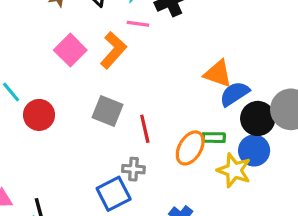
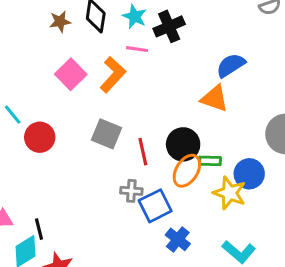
blue semicircle: (235, 94) -> (231, 65), moved
black circle: (258, 118) -> (183, 144), moved
blue square: (114, 194) -> (155, 206), moved

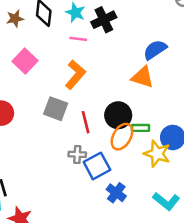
orange L-shape: (113, 75) -> (75, 75), moved

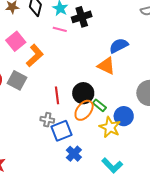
orange L-shape: (75, 75) -> (35, 56), moved
gray square: (56, 109) -> (17, 80), moved
green rectangle: (140, 128) -> (99, 105), turned 32

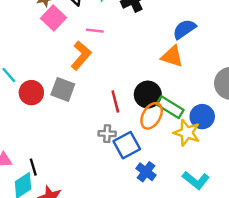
pink line: (60, 29) -> (95, 31), moved
pink square: (16, 41) -> (53, 18), moved
green rectangle: (99, 105) -> (170, 107), size x1.5

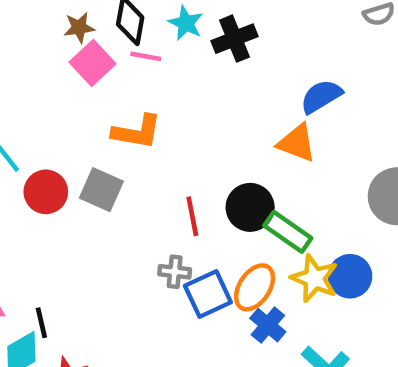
pink line: (95, 31) -> (146, 56), moved
orange L-shape: (81, 56) -> (137, 132), turned 56
orange ellipse: (152, 116) -> (255, 287), moved
blue circle: (202, 117) -> (350, 276), moved
blue cross: (146, 172) -> (268, 325), moved

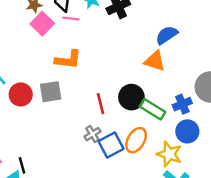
gray square: (101, 190) -> (51, 92), turned -30
gray cross: (175, 272) -> (92, 134), turned -35
yellow star: (314, 278) -> (169, 154), moved
blue cross: (268, 325) -> (182, 104), moved, turned 30

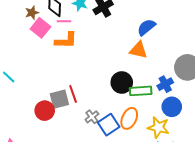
orange L-shape: (68, 60) -> (66, 40), moved
gray square: (51, 92) -> (59, 99), moved
red circle: (21, 94) -> (45, 111), moved
red line: (101, 104) -> (73, 94), moved
green rectangle: (153, 109) -> (141, 91), turned -30

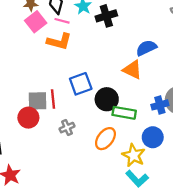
blue cross: (165, 84) -> (160, 105), moved
red circle: (45, 111) -> (28, 118), moved
blue square: (109, 125) -> (81, 84), moved

